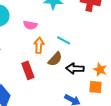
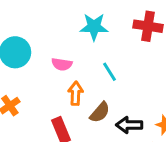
cyan line: (64, 40) -> (110, 72), moved, turned 32

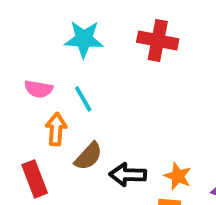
cyan line: (110, 72) -> (83, 99), moved

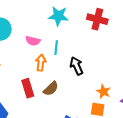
cyan line: (83, 99) -> (56, 48), turned 32
brown semicircle: (88, 156) -> (51, 89), moved
black arrow: (128, 175) -> (77, 66), moved, turned 60

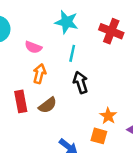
cyan line: (56, 48) -> (72, 53), moved

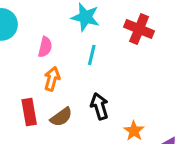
pink semicircle: (33, 47) -> (45, 47), turned -98
black arrow: (81, 82) -> (99, 106), moved

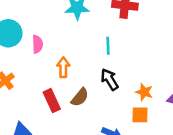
pink semicircle: (45, 47) -> (37, 44), moved
cyan line: (92, 55) -> (108, 46), moved

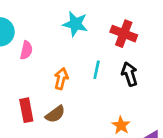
orange arrow: (63, 67) -> (61, 79), moved
black arrow: (110, 79) -> (130, 74), moved

